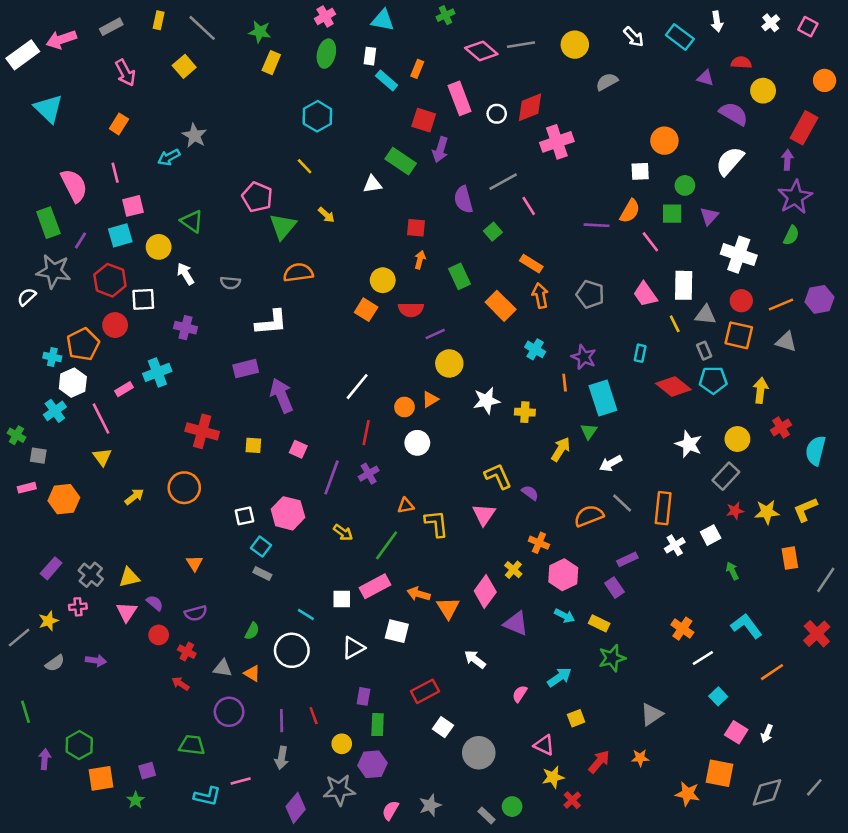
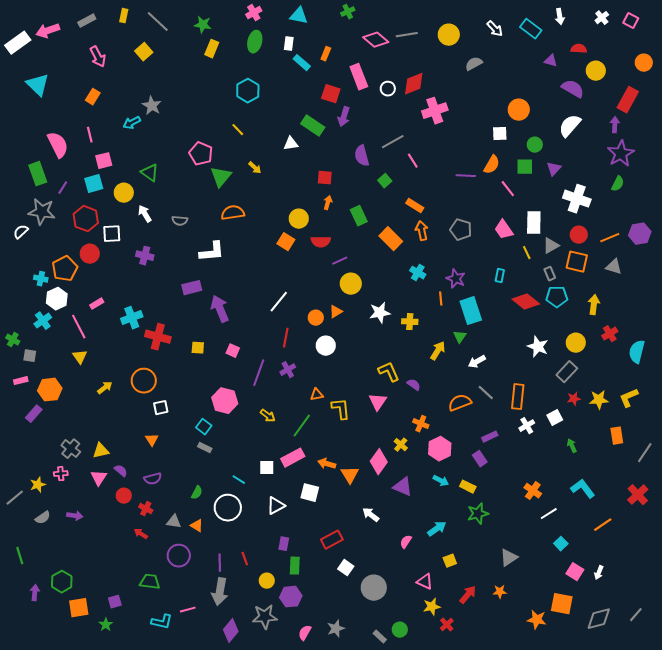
gray triangle: (705, 315) -> (551, 246), turned -36
cyan cross: (157, 372) -> (132, 318), moved
white square: (244, 516) -> (161, 408), moved
purple rectangle: (51, 568) -> (34, 414), moved
gray arrow: (282, 758) -> (220, 592), size x1.5

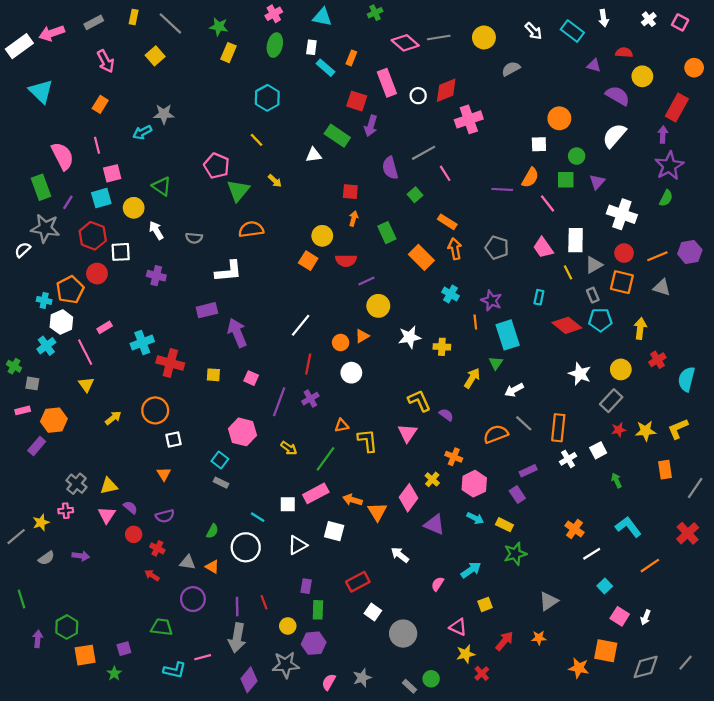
gray star: (152, 106) -> (164, 114), turned -30

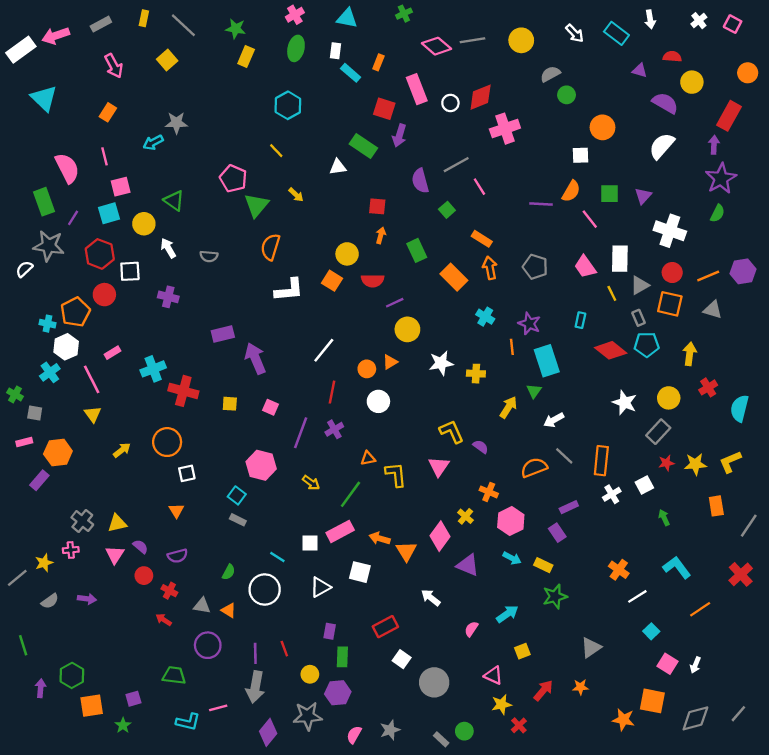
green circle: (577, 156) -> (567, 95), moved
orange semicircle: (251, 229) -> (270, 247), turned -65
white L-shape: (228, 271) -> (289, 290), moved

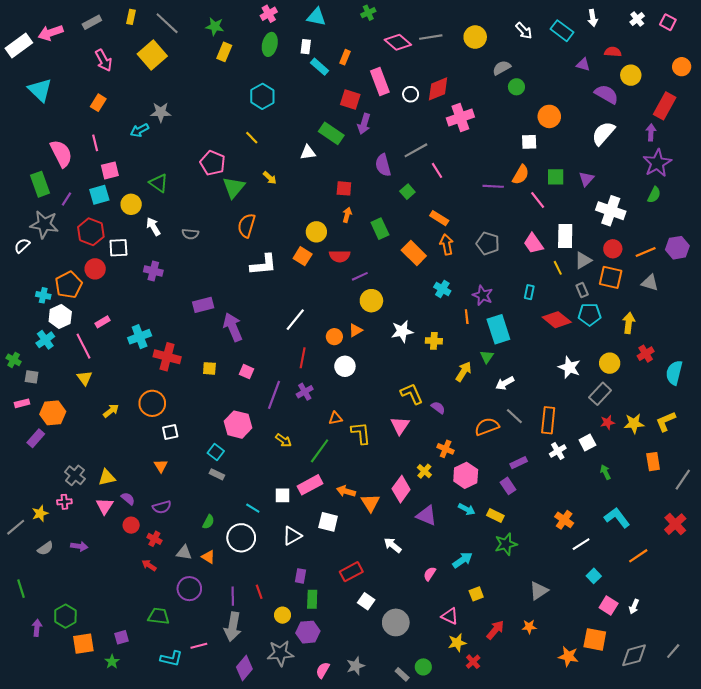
yellow square: (167, 60) -> (152, 55), size x1.5

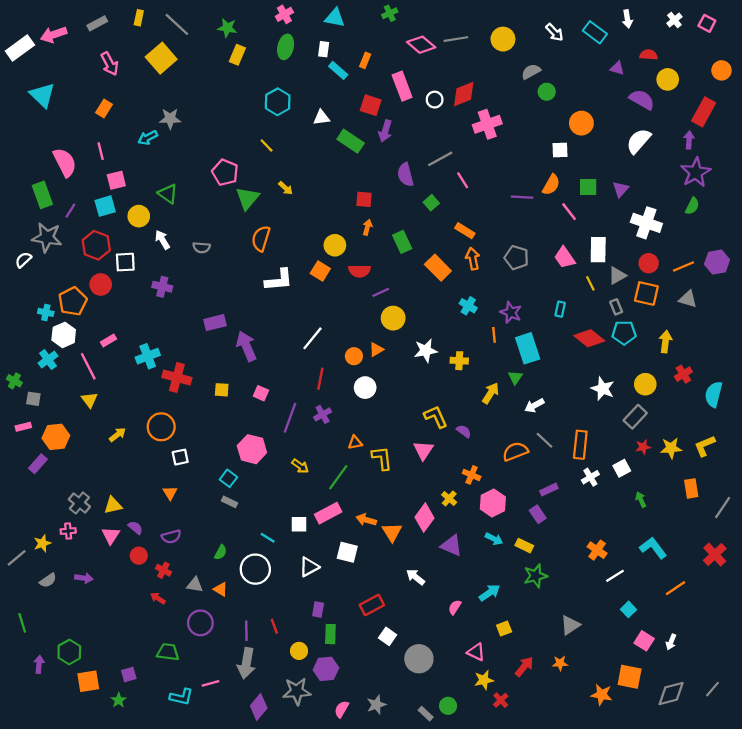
white triangle: (308, 152) -> (321, 117), moved

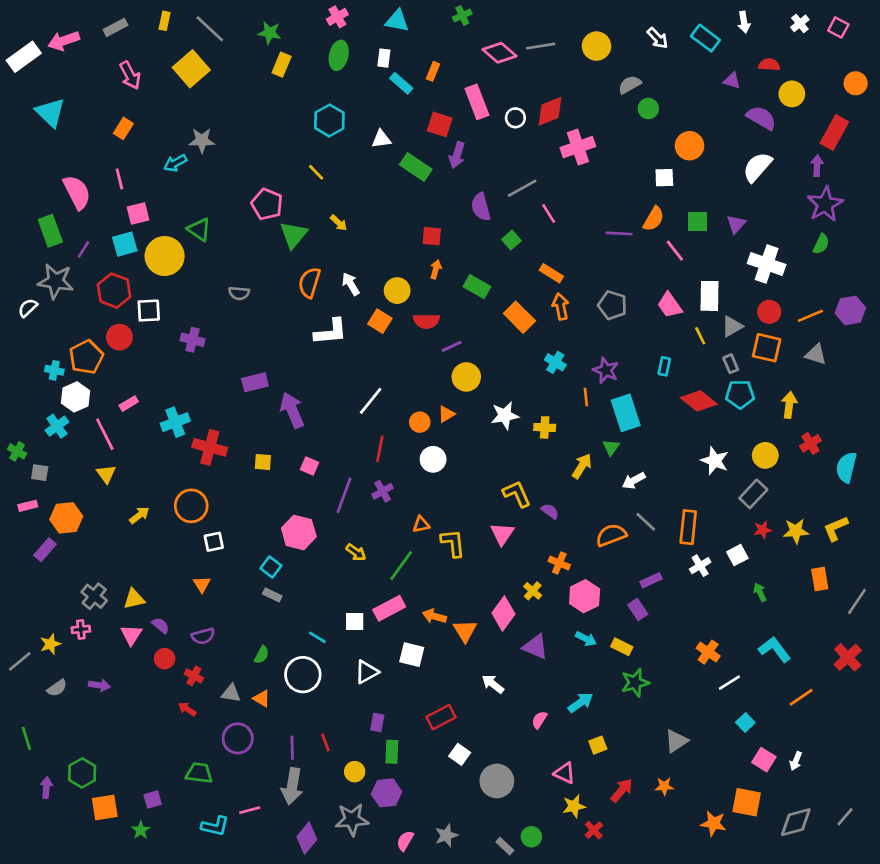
yellow circle: (139, 216) -> (165, 256), size x1.5
white arrow: (162, 240) -> (351, 284), moved
green rectangle: (402, 242) -> (477, 287), turned -35

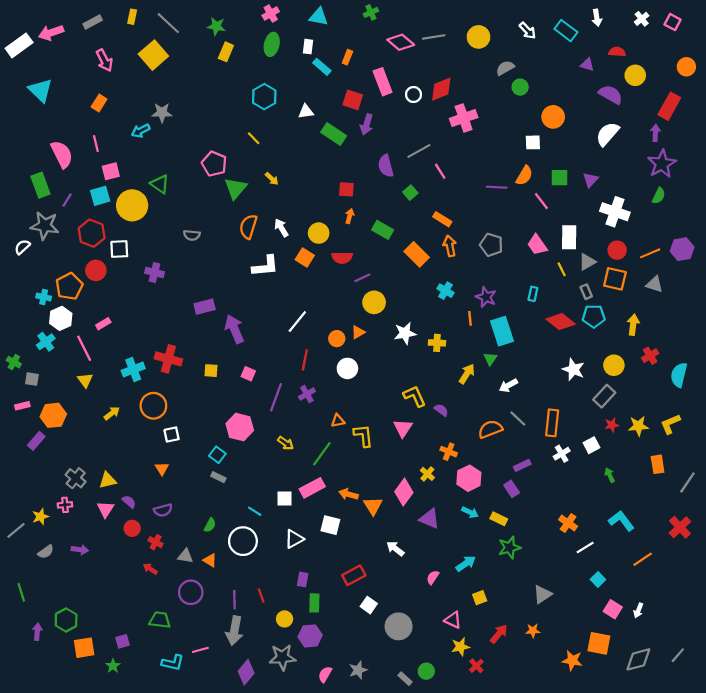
cyan cross: (175, 422) -> (133, 370), moved

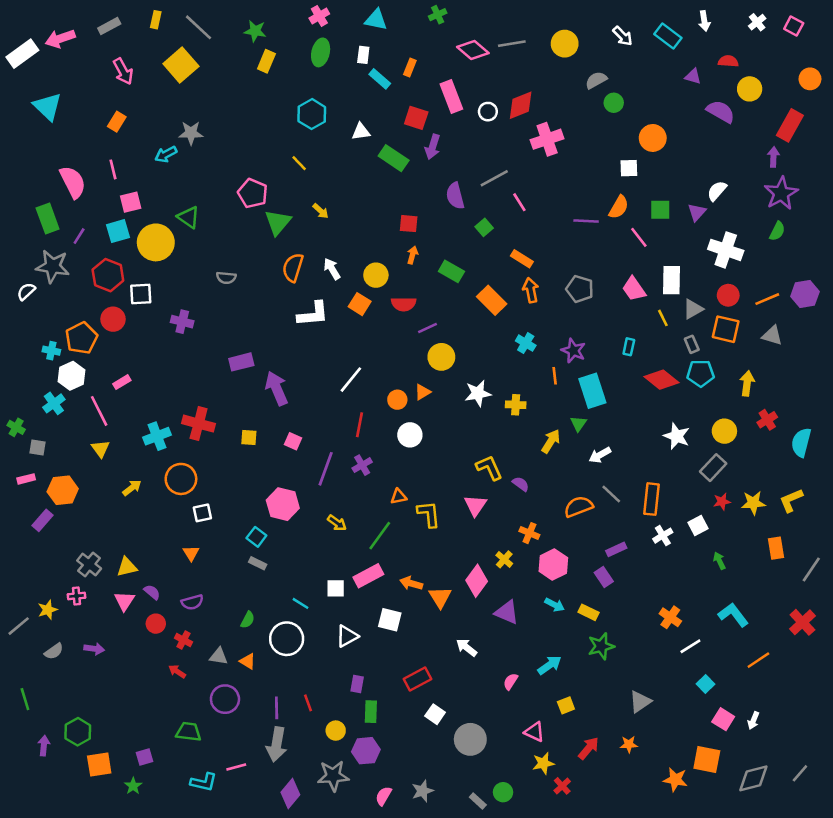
white semicircle: (607, 134) -> (717, 191), moved, size x0.7

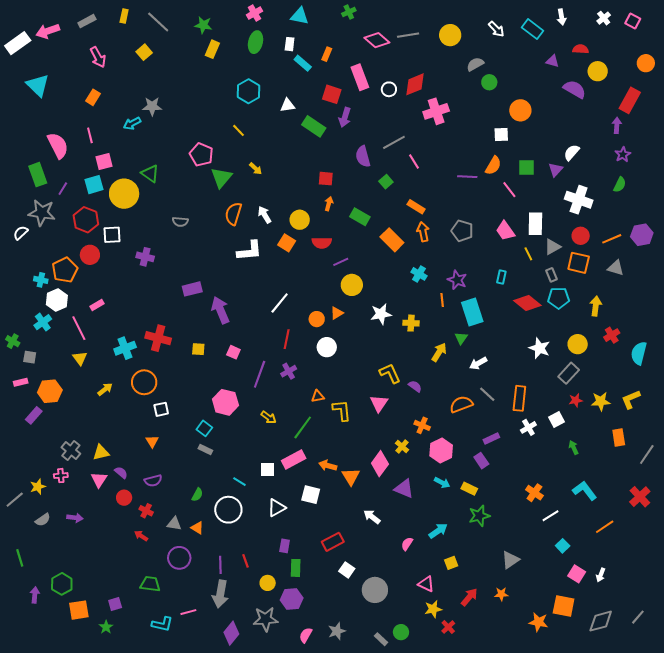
yellow square: (181, 65) -> (144, 52), size x0.6
purple star: (781, 193) -> (623, 154), size x0.6

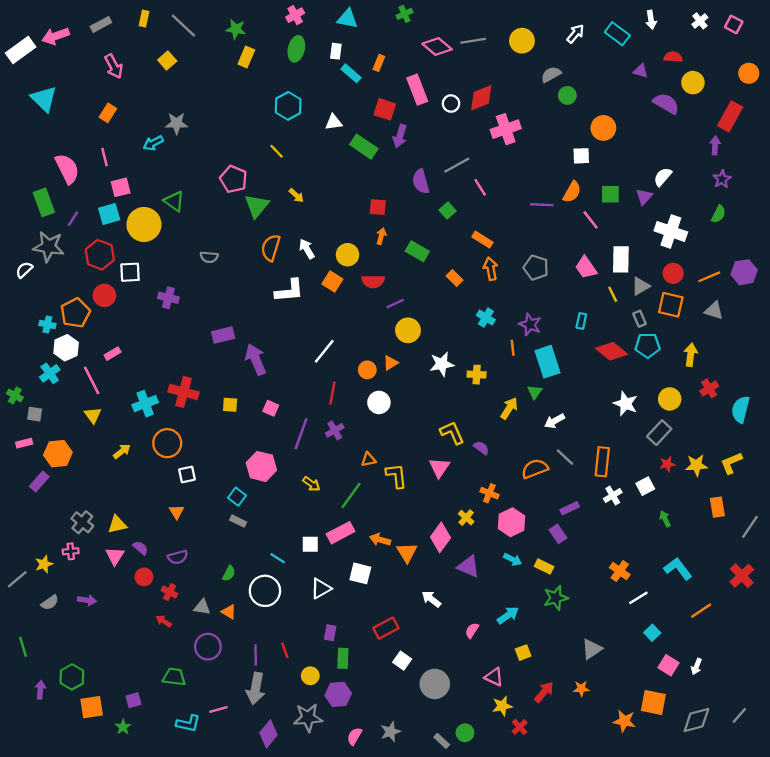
white arrow: (496, 29) -> (575, 34), turned -96
orange rectangle: (392, 240) -> (455, 278), size x0.6

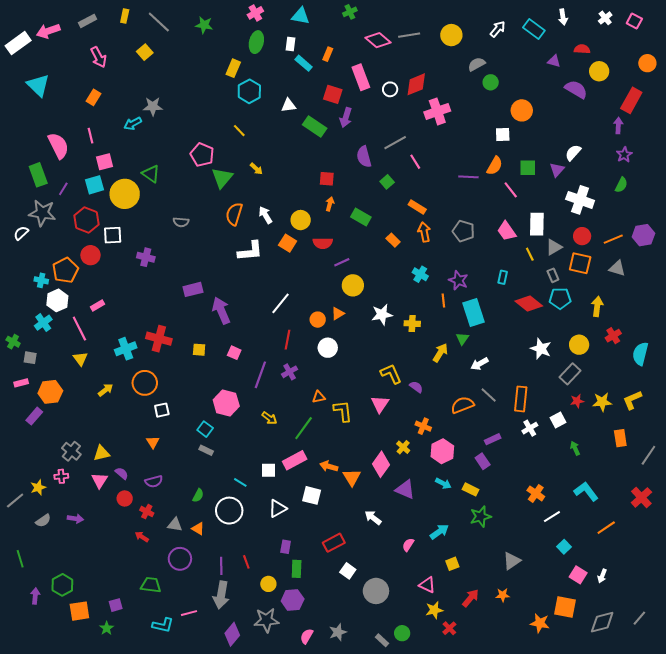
yellow rectangle: (246, 57) -> (233, 68), moved

